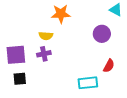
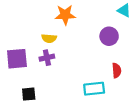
red semicircle: (109, 66) -> (117, 70), turned -32
black square: (20, 79) -> (29, 94), moved

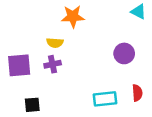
purple circle: (109, 36) -> (124, 53), moved
red semicircle: (117, 70) -> (137, 93), moved

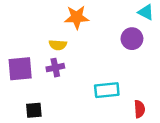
purple circle: (124, 53) -> (132, 39), moved
red semicircle: (137, 93) -> (140, 109), moved
cyan rectangle: (105, 99) -> (107, 90), moved

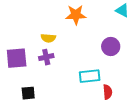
orange star: (77, 17) -> (76, 15), moved
purple circle: (132, 39) -> (111, 46), moved
red semicircle: (140, 109) -> (108, 92), moved

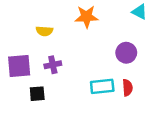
yellow semicircle: (48, 38) -> (44, 31), moved
red semicircle: (108, 92) -> (127, 88), moved
black square: (28, 93) -> (37, 94), moved

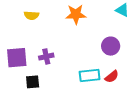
yellow semicircle: (44, 31) -> (31, 15), moved
red semicircle: (127, 88) -> (112, 77), turned 56

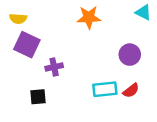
yellow semicircle: (31, 15) -> (18, 19), moved
purple square: (17, 58) -> (27, 45), moved, turned 30

